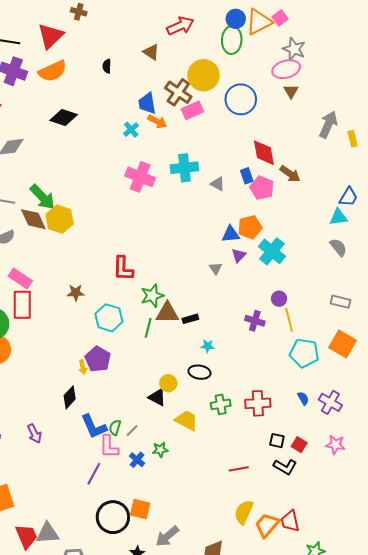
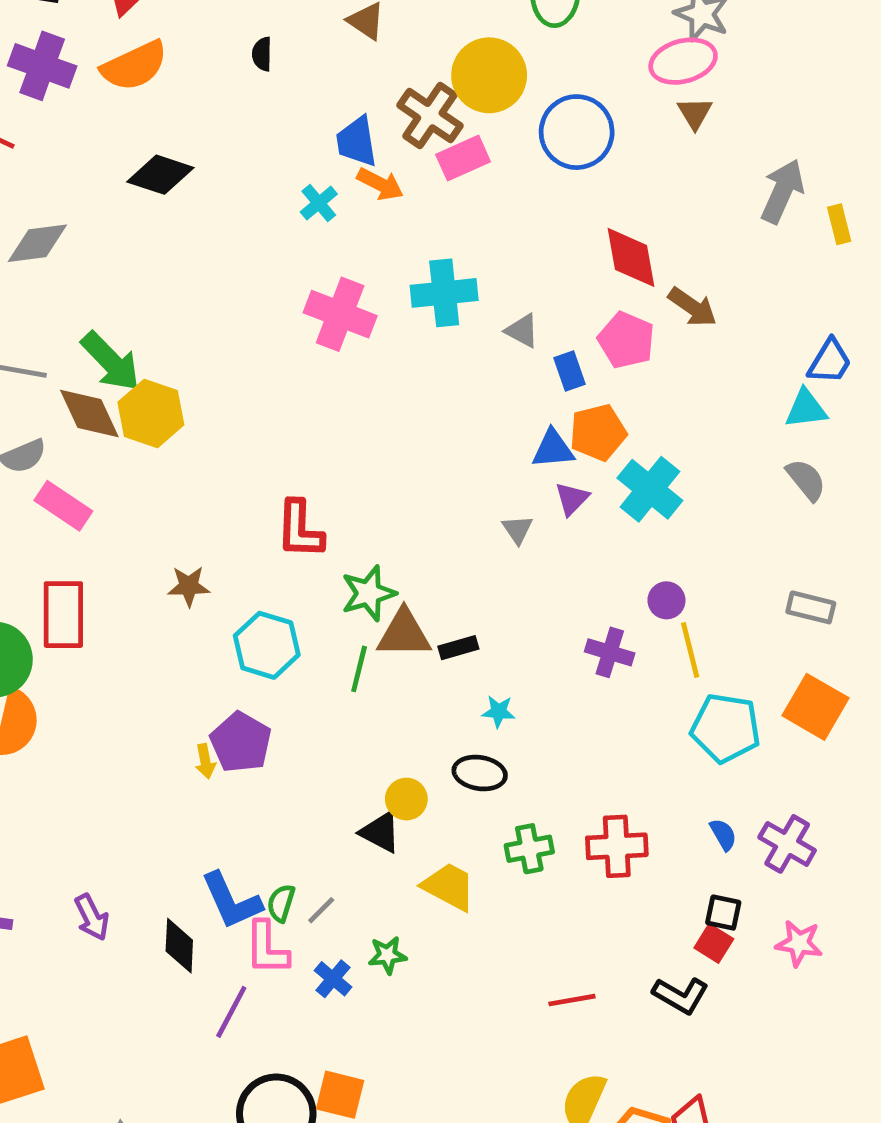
blue rectangle: (247, 176) -> (570, 371), moved
pink rectangle: (20, 279) -> (63, 506), moved
black diamond: (70, 397) -> (179, 946), moved, turned -40
black square: (277, 441) -> (723, 913), moved

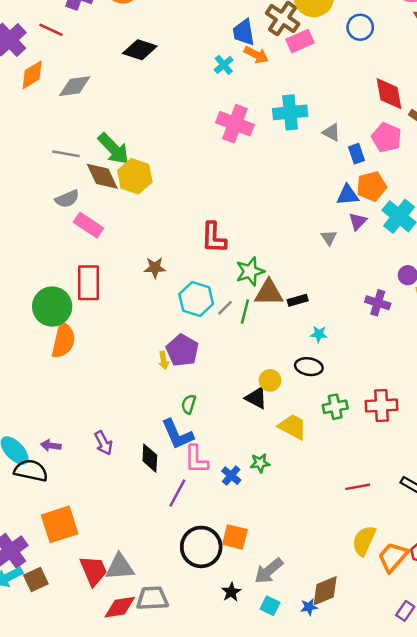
blue circle: (577, 132) -> (360, 27), size x0.7
green semicircle: (281, 903) -> (189, 404), moved
gray line: (321, 910) -> (225, 308), moved

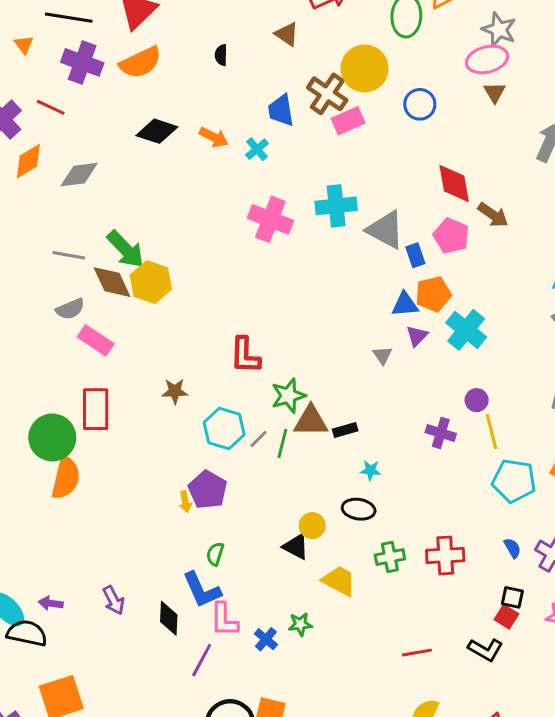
orange arrow: (256, 55) -> (214, 137), moved
gray triangle: (331, 132) -> (385, 230), size x1.8

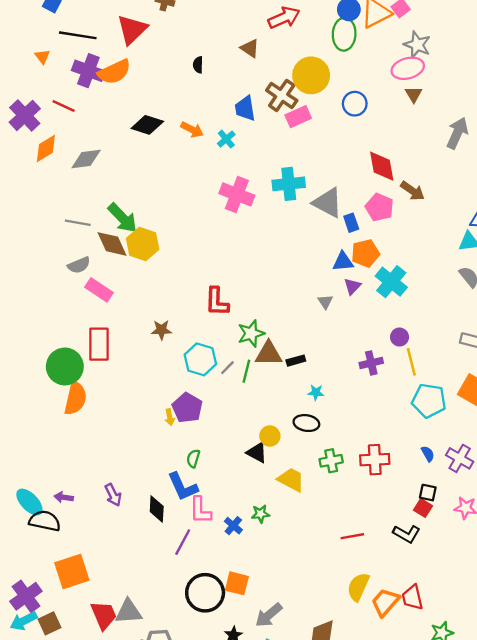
orange semicircle: (140, 62) -> (114, 72), moved
purple cross: (441, 433) -> (371, 363), turned -30

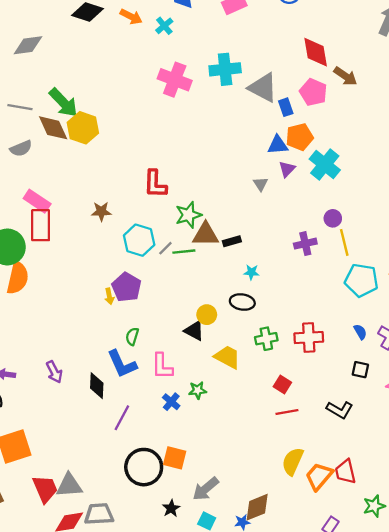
pink rectangle: (99, 290) -> (37, 201), moved
green line: (246, 371) -> (184, 252), turned 70
red square: (423, 508) -> (282, 385), moved
pink L-shape: (200, 510) -> (162, 366), moved

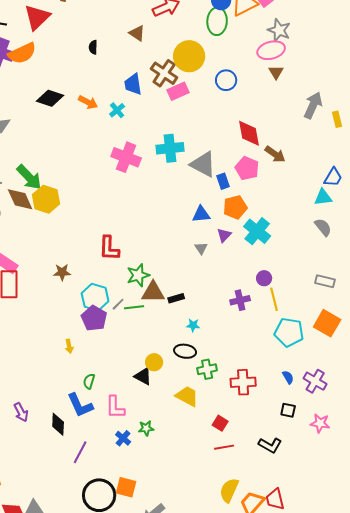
blue triangle: (278, 145) -> (201, 214), moved
purple pentagon: (126, 287) -> (94, 318), moved
green cross: (266, 339) -> (207, 369), moved
yellow trapezoid: (227, 357) -> (187, 396), moved

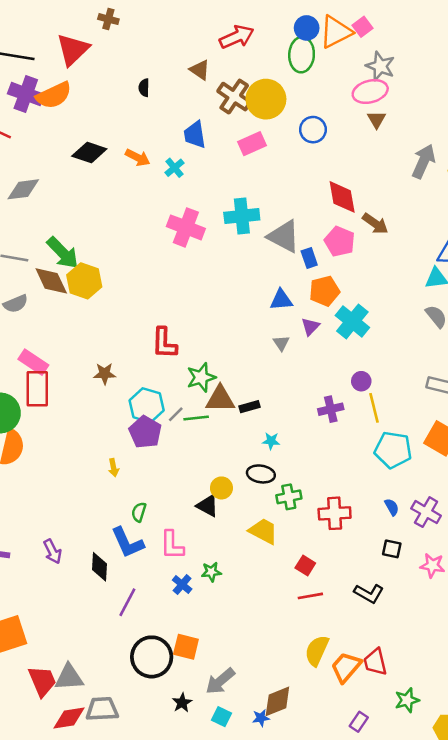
brown cross: (164, 73) -> (234, 97), moved

